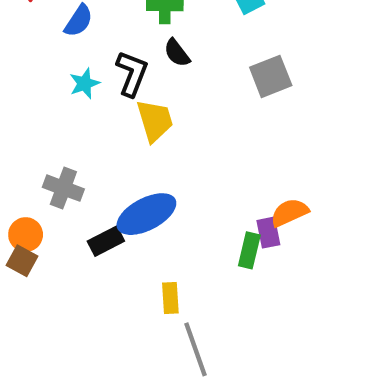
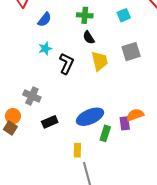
black L-shape: (132, 74) -> (66, 64), moved
yellow trapezoid: (155, 121) -> (100, 61), moved
blue ellipse: (146, 214) -> (90, 117), moved
green rectangle: (249, 250) -> (105, 133), moved

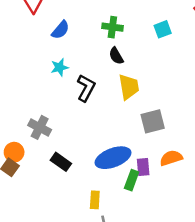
gray square: (131, 52) -> (153, 121), moved
black rectangle: (50, 122) -> (61, 162), turned 56
purple rectangle: (125, 123) -> (143, 167), moved

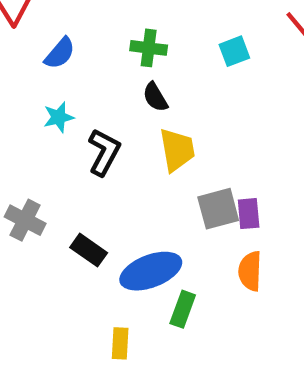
orange semicircle: (171, 158) -> (250, 271), turned -70
black rectangle: (61, 162) -> (89, 250), moved
purple rectangle: (143, 167) -> (249, 214), moved

